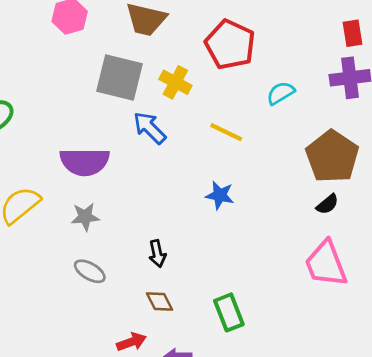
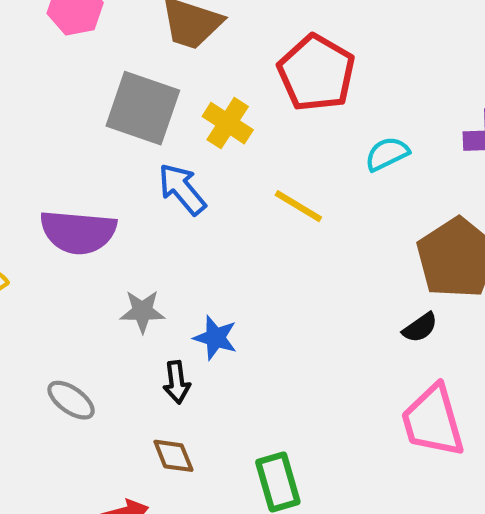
blue star: (220, 195) -> (215, 338), moved
black semicircle: (327, 204) -> (420, 328), moved
gray star: (85, 217) -> (142, 311), moved

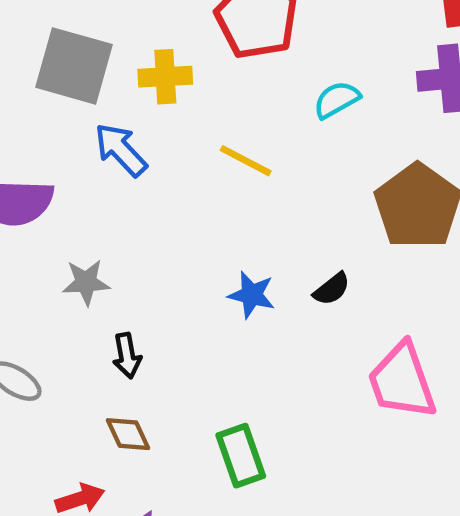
yellow cross: (228, 123) -> (165, 77), turned -33
black semicircle: (420, 328) -> (332, 289), moved
blue star: (215, 338) -> (252, 295), moved

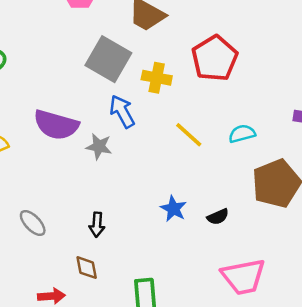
cyan semicircle: (337, 100) -> (242, 134), moved
gray star: (86, 282) -> (99, 146), moved
pink trapezoid: (402, 381) -> (243, 277), turned -96

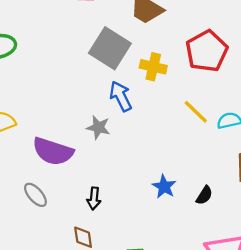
purple semicircle: (56, 125) -> (53, 151), moved
yellow line: (189, 135) -> (196, 112), moved
black semicircle: (218, 217) -> (204, 195), turned -36

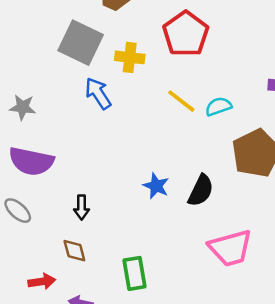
gray star: (98, 127) -> (23, 107), moved
black semicircle: (204, 195) -> (201, 190), size x1.5

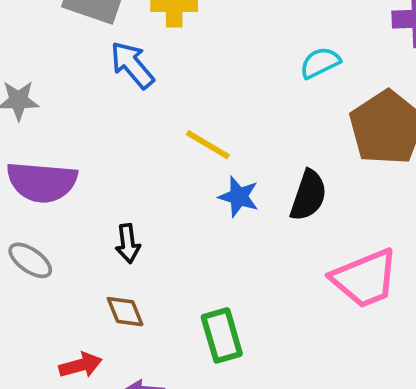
yellow line: (181, 101) -> (208, 145), moved

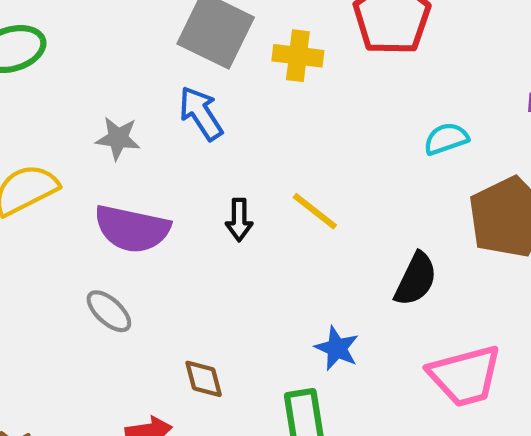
blue arrow: (132, 65) -> (201, 113), moved
blue star: (239, 197) -> (337, 348), moved
black arrow: (128, 244) -> (239, 220), moved

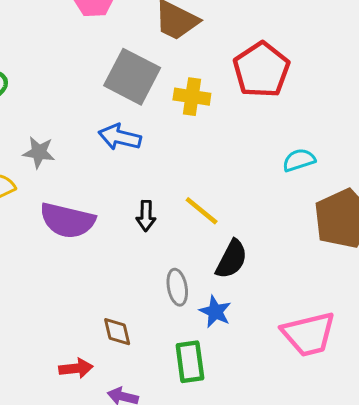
blue arrow: (201, 113) -> (120, 137), turned -45
gray star: (118, 138) -> (39, 152), moved
black semicircle: (416, 279) -> (232, 259), moved
gray ellipse: (109, 311) -> (177, 287), moved, turned 36

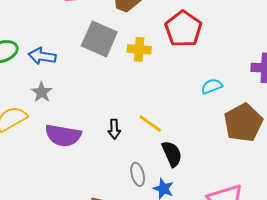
blue arrow: (120, 137) -> (42, 56), moved
gray star: (39, 152) -> (42, 92), turned 30
black semicircle: (232, 259) -> (172, 154), turned -48

